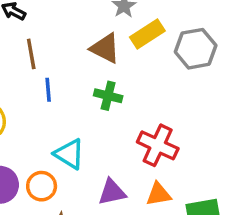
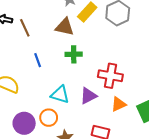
brown line: (31, 54) -> (25, 28), moved
purple triangle: (112, 192) -> (88, 96), moved

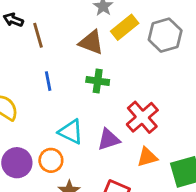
red cross: (110, 76) -> (142, 117), turned 30

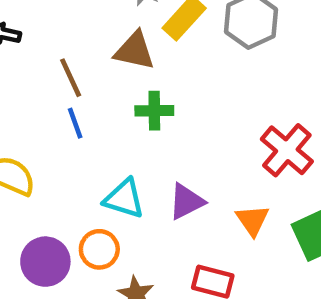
brown line: (38, 35) -> (71, 78), moved
red cross: (142, 117) -> (287, 150), moved
orange triangle: (147, 157) -> (253, 220), turned -40

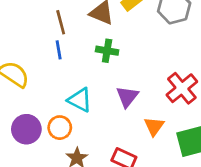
purple triangle: (186, 202) -> (127, 97), moved, turned -35

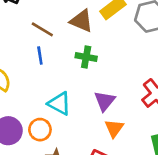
brown line: (61, 22) -> (42, 29), turned -45
orange triangle: (154, 126) -> (114, 128), moved

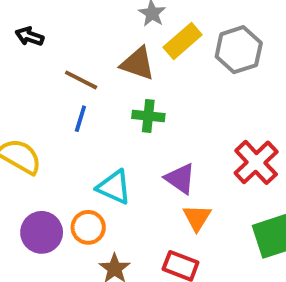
blue line: (40, 56) -> (80, 119), turned 30
purple triangle: (105, 101) -> (180, 179), turned -30

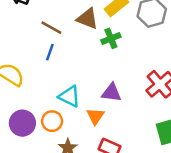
green cross: (148, 116) -> (111, 38), moved, turned -30
purple triangle: (180, 179) -> (111, 93), turned -30
orange triangle: (197, 218) -> (95, 116), moved

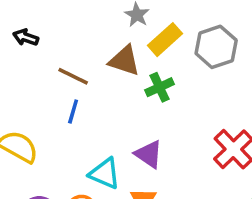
purple triangle: (111, 93) -> (149, 154), moved, turned 30

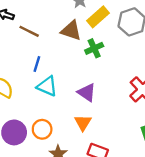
brown line: (73, 76) -> (29, 31), moved
cyan triangle: (105, 173) -> (47, 86), moved

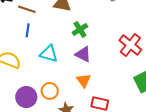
green cross: (94, 48) -> (80, 29), moved
blue line: (37, 64) -> (28, 30), moved

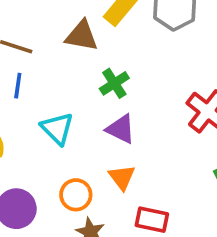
cyan triangle: (49, 54) -> (57, 128), turned 30
orange circle: (50, 91) -> (76, 195), moved

